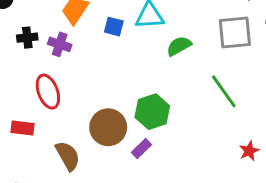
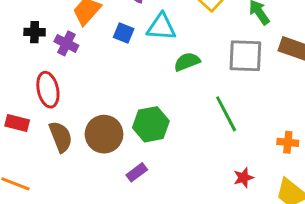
purple rectangle: (141, 149) -> (137, 172), moved
brown semicircle: (68, 156) -> (61, 137), moved

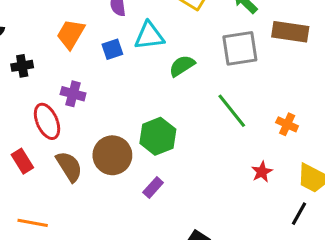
blue square: (124, 33) -> (112, 49), turned -30
purple cross: (66, 43) -> (73, 94), moved
red rectangle: (17, 123) -> (22, 161), turned 55
orange cross: (288, 142) -> (287, 124), moved, turned 30

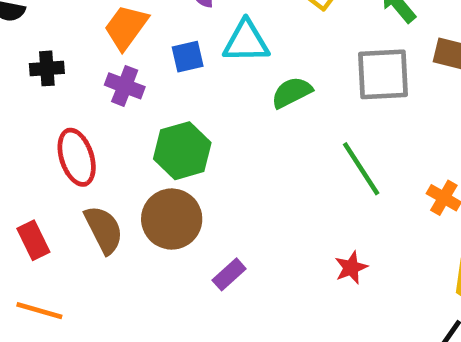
purple cross: (73, 94) -> (125, 86), moved
green hexagon: (158, 136) -> (182, 151), moved
red rectangle: (22, 161) -> (33, 240), moved
red star: (262, 172) -> (351, 268), moved

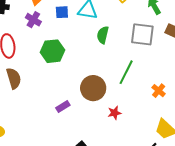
green semicircle: (292, 92) -> (103, 35), turned -60
green line: (361, 169) -> (126, 72), turned 50
brown circle: (172, 219) -> (93, 88), moved

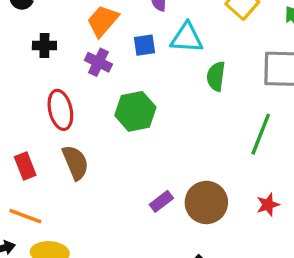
brown circle: (93, 88) -> (206, 202), moved
red star: (114, 113) -> (268, 205), moved

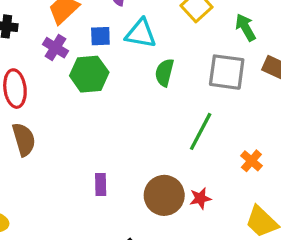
green hexagon: (135, 111) -> (89, 74), moved
purple rectangle: (161, 201) -> (101, 185), turned -60
brown circle: (206, 202) -> (164, 195), moved

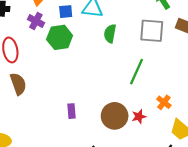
orange cross: (251, 161) -> (164, 102), moved

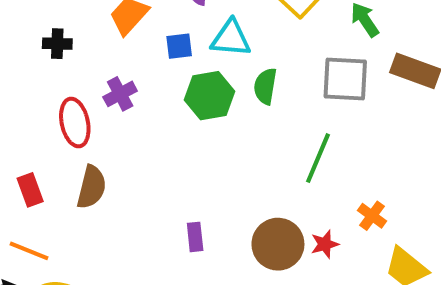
purple cross: (36, 21) -> (120, 94), moved, turned 35
green hexagon: (60, 37) -> (209, 96), moved
brown semicircle: (18, 84) -> (92, 187), turned 35

